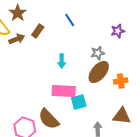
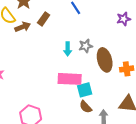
gray star: (98, 53) -> (86, 46), moved
brown ellipse: (99, 72) -> (105, 60), turned -55
brown semicircle: (49, 119) -> (86, 107), moved, size x0.6

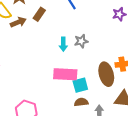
brown ellipse: (105, 60) -> (106, 74), moved
brown semicircle: (86, 107) -> (81, 102), turned 128

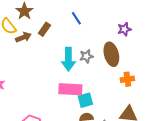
cyan arrow: (63, 44) -> (68, 59), size x1.6
brown ellipse: (106, 74) -> (111, 54), moved

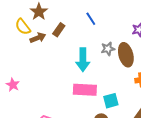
gray star: (86, 56) -> (108, 49), moved
cyan square: (85, 100) -> (111, 101), moved

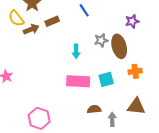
brown rectangle: (59, 30) -> (52, 21), turned 32
cyan arrow: (83, 60) -> (76, 51), size x0.6
cyan square: (111, 101) -> (106, 79), moved

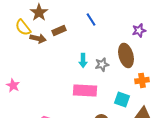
brown arrow: (31, 29) -> (38, 38), turned 35
gray star: (101, 40) -> (102, 64), moved
cyan square: (106, 79) -> (122, 99), moved, turned 35

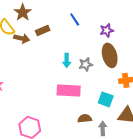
purple star: (139, 30) -> (107, 30), moved

